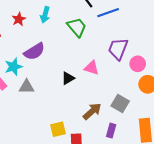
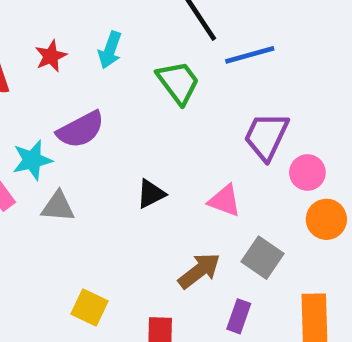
pink triangle: (92, 68) -> (225, 201), moved
yellow square: (58, 129) -> (90, 307), moved, turned 35

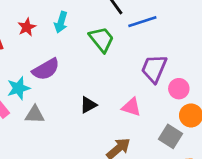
gray square: (262, 258) -> (170, 136), moved

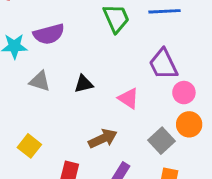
purple trapezoid: (154, 69) -> (163, 64), turned -64
gray triangle: (35, 115) -> (40, 81), moved

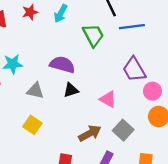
purple semicircle: (49, 34) -> (62, 65), moved, turned -145
gray square: (161, 141) -> (123, 130), moved
yellow square: (29, 146) -> (32, 125), moved

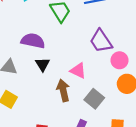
black triangle: (71, 90) -> (43, 64), turned -40
brown arrow: (90, 133) -> (63, 90), moved, turned -70

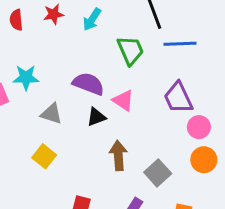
black triangle: (43, 64) -> (96, 117), turned 32
pink triangle: (78, 71) -> (123, 100), moved

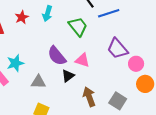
purple semicircle: (88, 84) -> (57, 56), turned -135

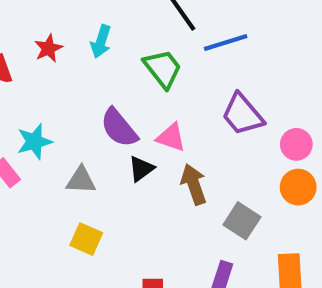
pink circle: (136, 64) -> (296, 144), moved
brown arrow: (89, 97) -> (194, 184), moved

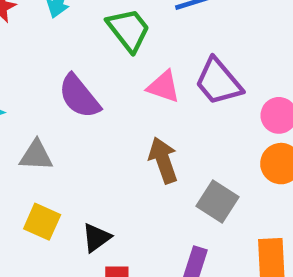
pink triangle: (171, 137) -> (164, 87), moved
black triangle: (141, 169) -> (96, 238), moved

